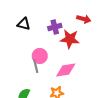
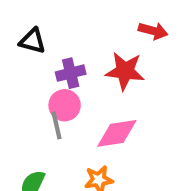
purple cross: (55, 27) -> (71, 73), moved

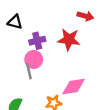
pink diamond: (117, 133) -> (74, 86), moved

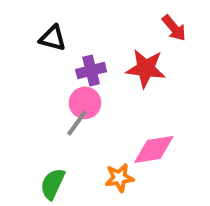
red arrow: (85, 16) -> (174, 28), turned 35
gray line: (29, 71) -> (77, 123), turned 49

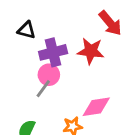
red arrow: (174, 28) -> (110, 23), size x1.4
purple cross: (91, 71) -> (53, 52), size x1.4

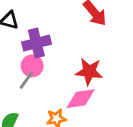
red star: (91, 51) -> (89, 72), moved

